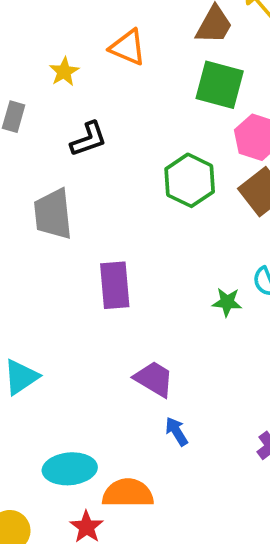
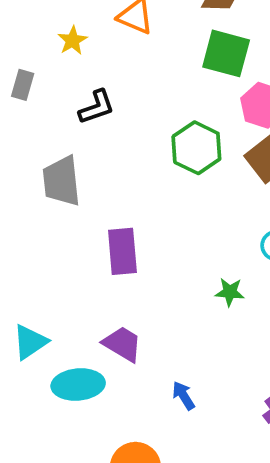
green star: (227, 302) -> (230, 292), moved
purple trapezoid: (154, 379) -> (122, 344), moved
cyan ellipse: (70, 469) -> (78, 385), moved

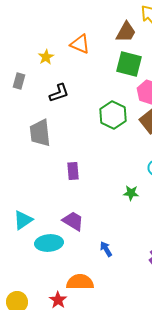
purple rectangle: (122, 251) -> (73, 171), size x0.7

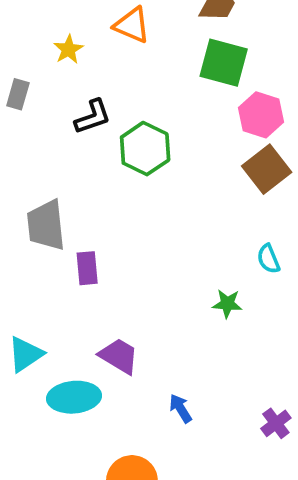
green hexagon: (113, 115) -> (145, 149), moved
gray trapezoid: (40, 133) -> (46, 225), moved
purple rectangle: (73, 171) -> (87, 268), moved

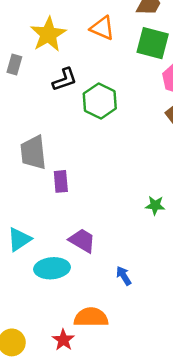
orange triangle: (132, 25) -> (102, 28), moved
yellow star: (68, 49) -> (48, 34), size x1.8

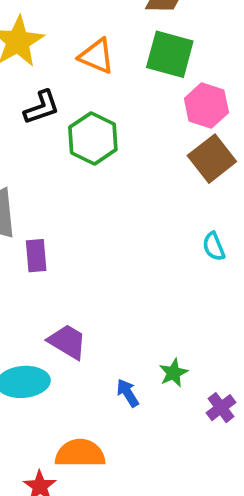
orange triangle: (102, 28) -> (97, 56), moved
green star: (155, 205) -> (173, 373), moved, turned -30

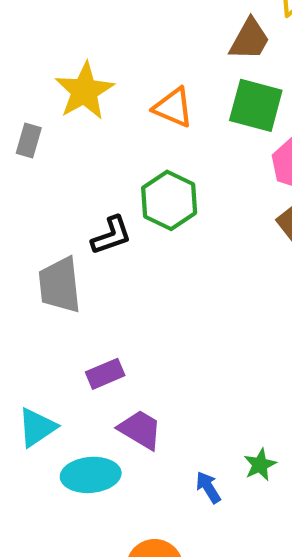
black L-shape: (42, 107) -> (111, 235), moved
purple rectangle: (36, 256) -> (105, 374), moved, turned 72

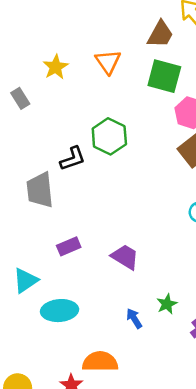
yellow star: (84, 91) -> (56, 67), size x0.7
orange triangle: (173, 107) -> (108, 62), moved, turned 32
gray rectangle: (29, 141) -> (20, 98), turned -48
purple trapezoid: (140, 430) -> (125, 257), moved

